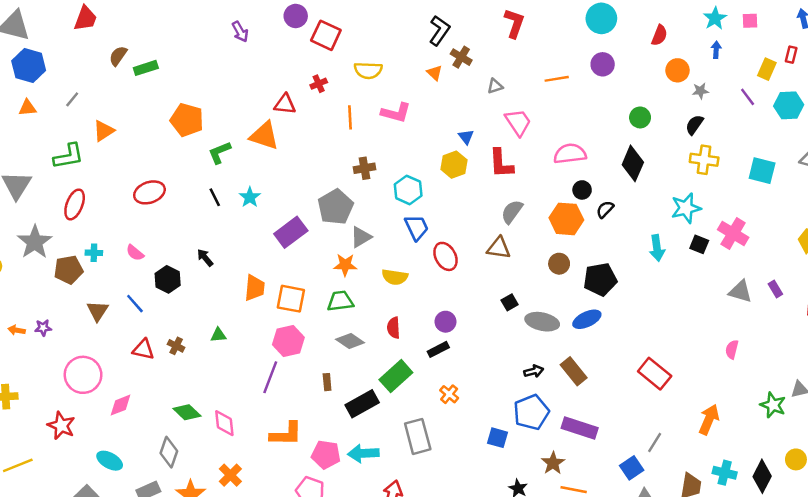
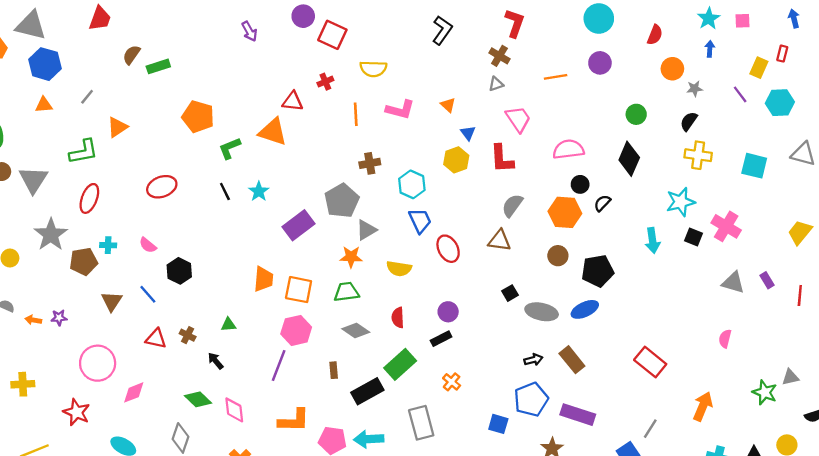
brown cross: (461, 57) -> (499, 56), moved
orange triangle: (435, 73) -> (448, 105), moved
black arrow: (205, 258) -> (216, 361), moved

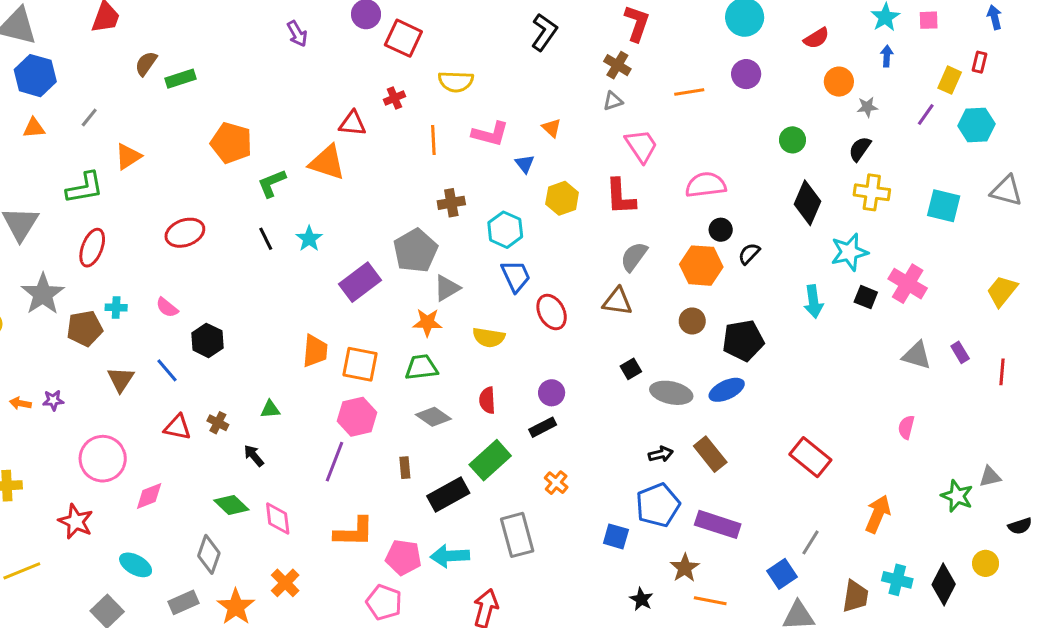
red semicircle: (655, 35) -> (816, 38), turned 36
purple line: (740, 94) -> (926, 114), turned 72
blue triangle: (468, 133) -> (525, 164), moved
black diamond: (629, 159) -> (807, 203), moved

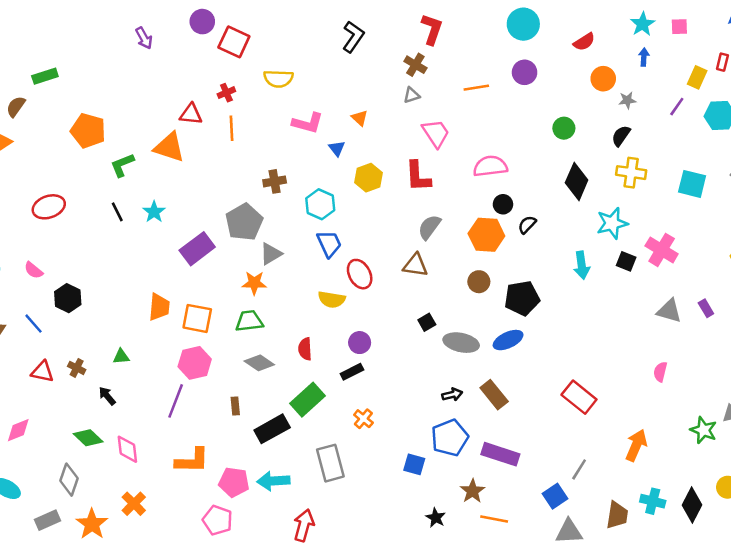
brown semicircle: (146, 64) -> (16, 107), moved
orange line: (433, 140) -> (231, 128), moved
yellow semicircle: (489, 337) -> (332, 299), moved

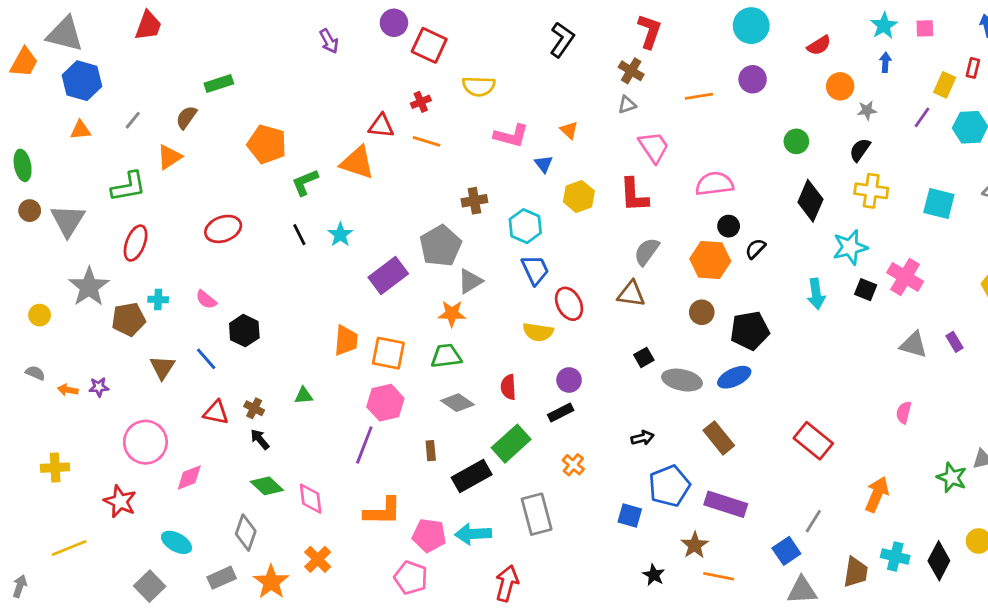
orange line: (231, 128) -> (426, 141), turned -70
black arrow: (452, 395) -> (642, 438), moved
black arrow: (107, 396) -> (260, 439), moved

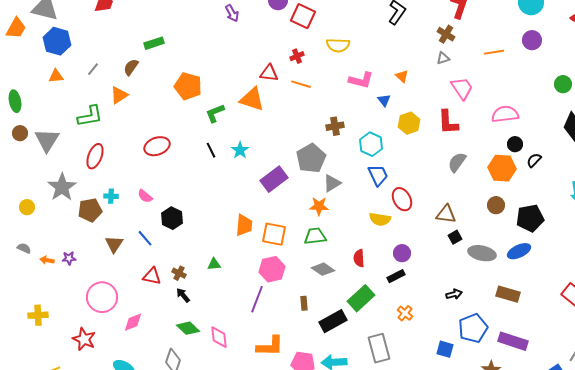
brown triangle: (631, 294) -> (446, 214), moved
brown rectangle: (719, 438) -> (508, 294), turned -35

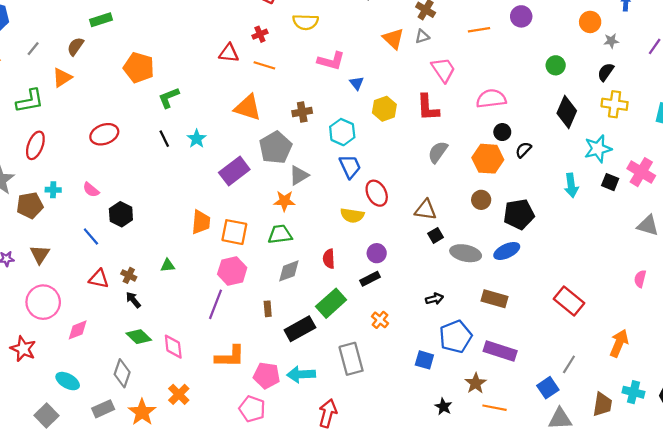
orange triangle: (402, 76) -> (393, 39), moved, size x1.5
orange triangle: (252, 99) -> (248, 108), moved
brown triangle: (114, 244) -> (40, 254), moved
gray diamond: (323, 269) -> (289, 271), turned -55

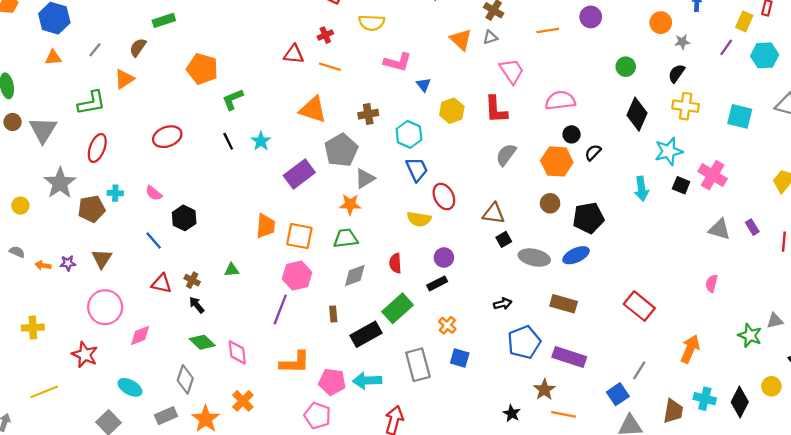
blue square: (424, 360) -> (460, 358), moved

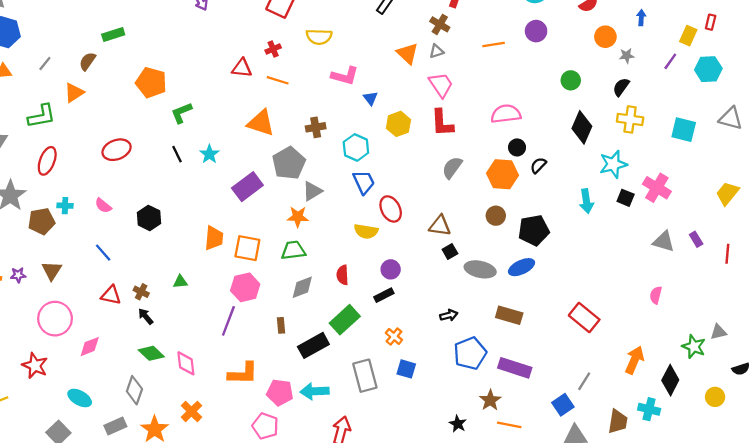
pink trapezoid: (512, 71) -> (441, 85), moved
black hexagon: (184, 218) -> (149, 218), moved
black diamond: (740, 402) -> (670, 380), moved

